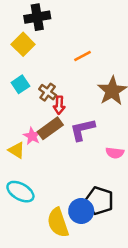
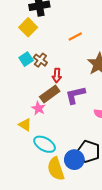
brown cross: (48, 92) -> (40, 60), moved
pink star: (32, 136) -> (38, 108), moved
yellow triangle: (17, 150) -> (25, 125), moved
cyan ellipse: (20, 192) -> (45, 144), moved

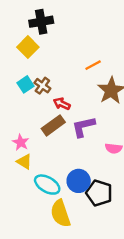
orange line: (75, 36) -> (93, 65), moved
red arrow: (57, 75) -> (62, 104), turned 112
pink star: (38, 108) -> (21, 142), moved
blue circle: (74, 160) -> (79, 181), moved

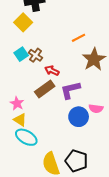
blue circle: (79, 181) -> (79, 117), moved
cyan ellipse: (47, 185) -> (26, 137), moved
black pentagon: (99, 193) -> (76, 161), moved

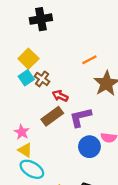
yellow square: (23, 22) -> (28, 59), moved

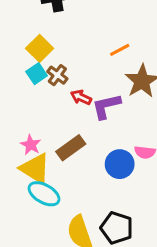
brown rectangle: (52, 116) -> (71, 148), moved
purple L-shape: (80, 117) -> (106, 106), moved
yellow triangle: (25, 150) -> (35, 169), size x1.6

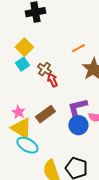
brown cross: (57, 75) -> (44, 69), moved
red arrow: (81, 97) -> (52, 80), turned 40
purple L-shape: (106, 106) -> (77, 107), moved

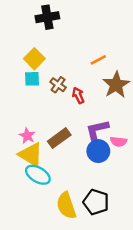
cyan square: (22, 64) -> (32, 79), turned 32
red arrow: (52, 80) -> (78, 95), moved

